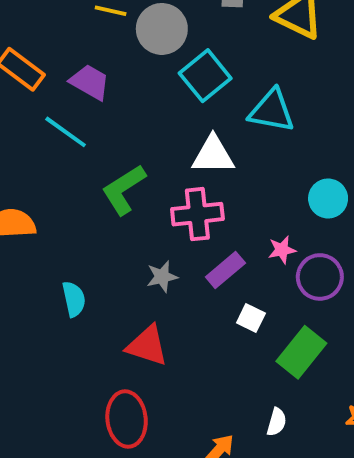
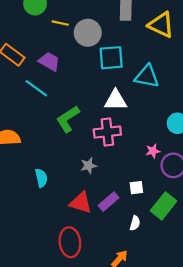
cyan square: (205, 76) -> (111, 58), turned 35
purple rectangle: (225, 270) -> (109, 202), moved
white square: (251, 318) -> (136, 188), turned -32
white semicircle: (277, 422) -> (135, 223), moved

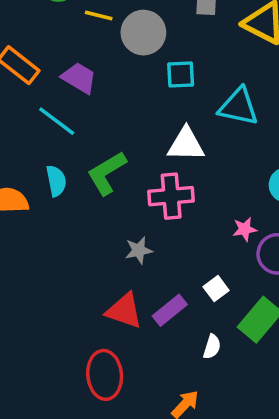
cyan square: (111, 58) -> (181, 75), size x0.7
cyan semicircle: (41, 178) -> (56, 181), moved
white square: (136, 188) -> (216, 289), turned -32

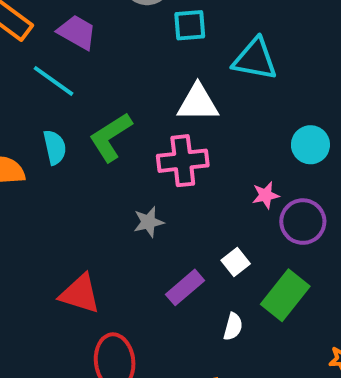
red triangle: (124, 311) -> (80, 294), moved

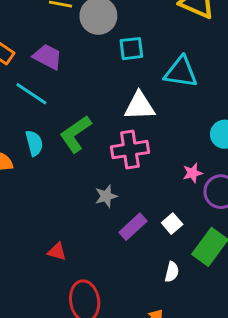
purple rectangle: (185, 287) -> (133, 227), moved
red triangle: (80, 294) -> (57, 252), size x0.6

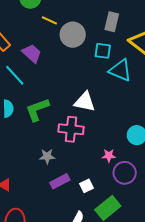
cyan square: (131, 49) -> (103, 51), moved
cyan triangle: (181, 72) -> (120, 70), moved

